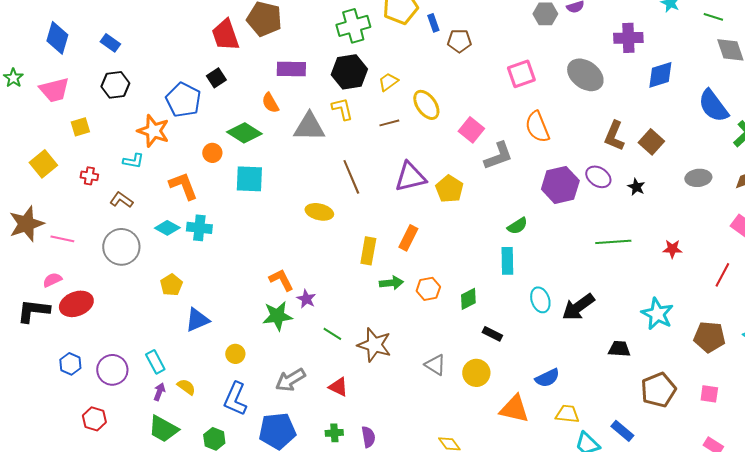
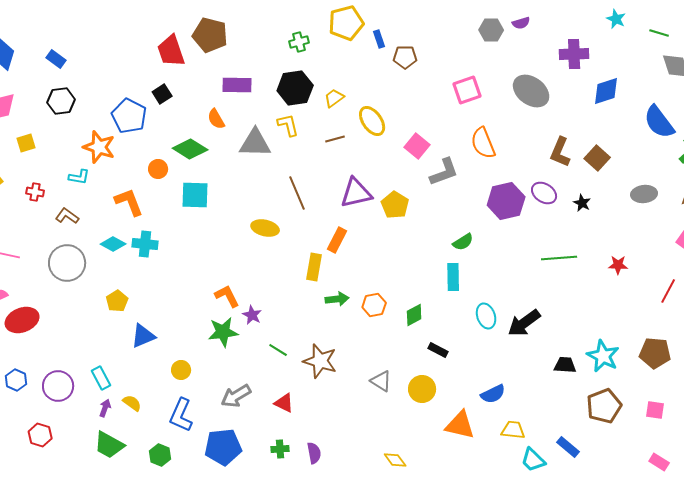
green cross: (353, 26) -> (299, 42), size x0.6
orange rectangle: (408, 238) -> (337, 240), moved
cyan star: (657, 314) -> (603, 356), moved

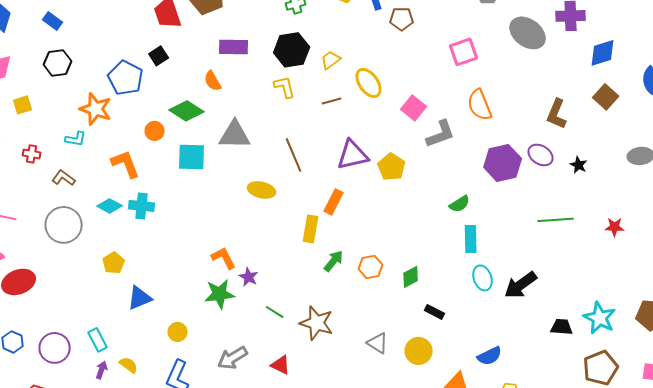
gray ellipse: (531, 91) -> (528, 33), moved
gray triangle: (255, 143) -> (235, 135), moved
brown square: (597, 158) -> (606, 97), moved
cyan rectangle: (453, 277) -> (471, 239), moved
green arrow: (337, 299) -> (334, 261), turned -45

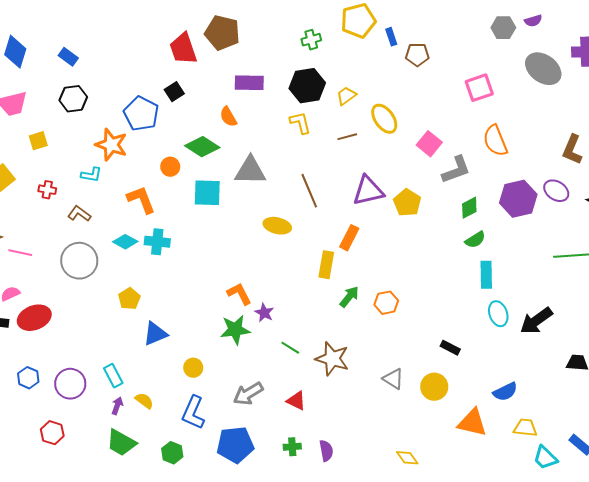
green diamond: (411, 277) -> (469, 208), moved

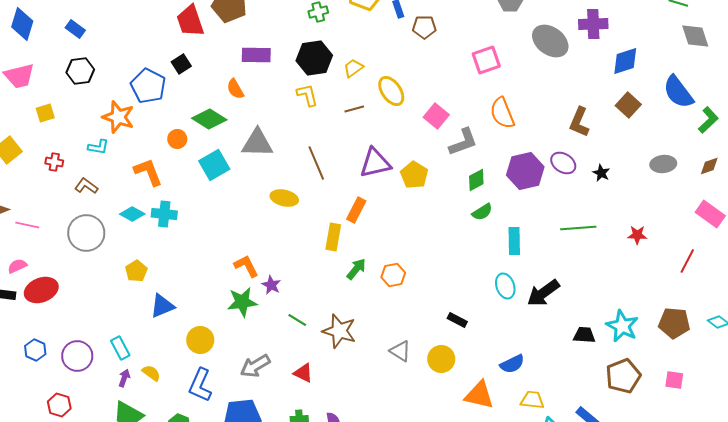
cyan square: (207, 193) -> (214, 165), turned -32
cyan rectangle: (486, 275) -> (514, 241), moved
yellow circle: (193, 368) -> (200, 340), size x1.4

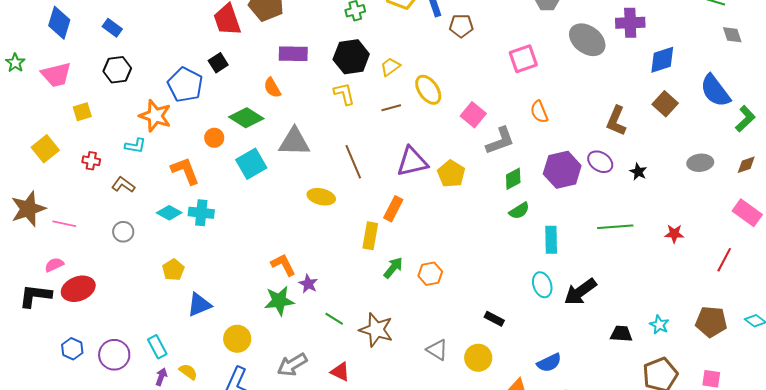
gray diamond: (695, 36) -> (732, 35), size x0.7
orange semicircle: (502, 113) -> (539, 112), size x0.7
gray circle: (86, 233) -> (123, 232), size x0.6
cyan star: (622, 326) -> (659, 325), size x0.6

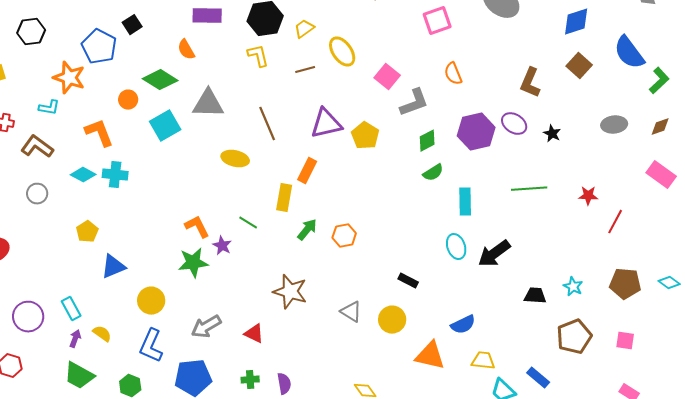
brown L-shape: (123, 185) -> (37, 147), size x1.4
red line: (724, 260) -> (615, 222), moved
green line: (334, 319) -> (248, 223), moved

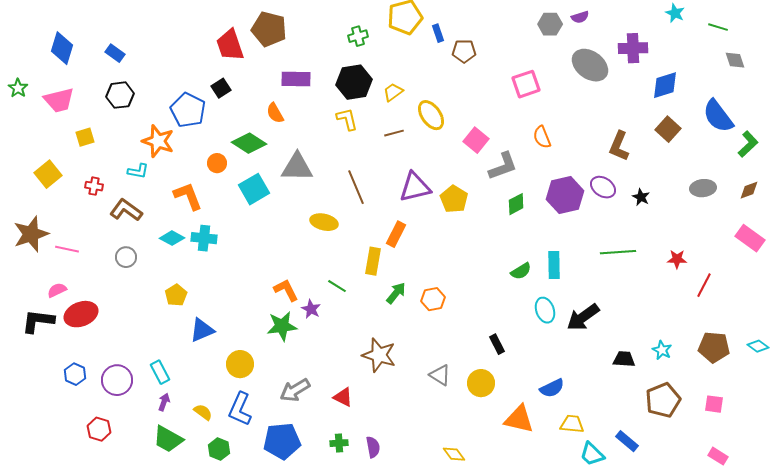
green semicircle: (433, 173) -> (521, 271), moved
black rectangle: (408, 281) -> (497, 344), turned 36
yellow semicircle: (102, 334) -> (203, 412), moved

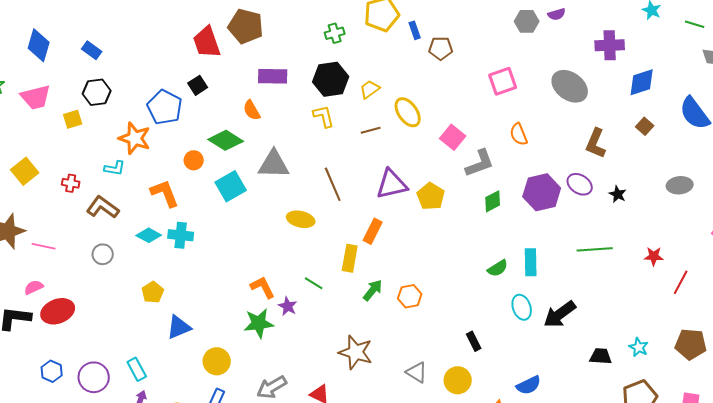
gray ellipse: (590, 65) -> (570, 86), moved
brown square: (668, 129) -> (645, 126), size x0.7
yellow square: (85, 137) -> (73, 119), moved

